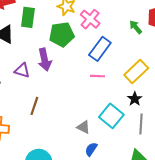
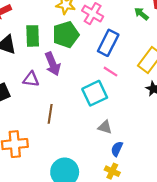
green rectangle: (28, 17) -> (33, 36), moved
pink line: (97, 76) -> (110, 72), turned 40
cyan square: (111, 116) -> (95, 93), moved, turned 35

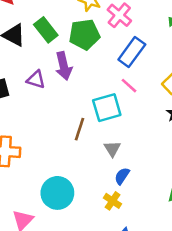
green rectangle: (33, 36) -> (46, 30), turned -45
brown line: (50, 114) -> (79, 129), moved
gray triangle: (105, 127) -> (112, 149), turned 32

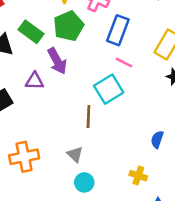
gray triangle: (112, 149) -> (75, 154), moved
blue semicircle: (122, 176) -> (157, 140), moved
cyan circle: (57, 193) -> (84, 182), size x0.6

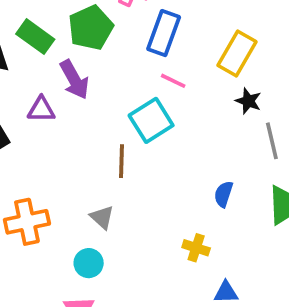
cyan circle: (84, 182) -> (89, 263), moved

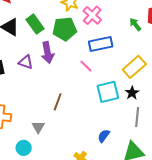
blue rectangle: (164, 33) -> (101, 44), turned 40
pink line: (173, 81) -> (86, 66), moved
cyan square: (151, 120) -> (108, 92), moved

